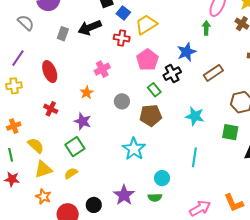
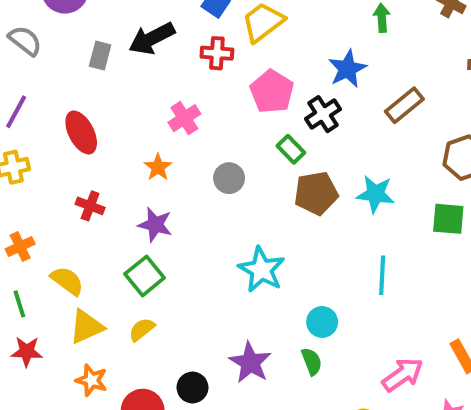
brown pentagon: (151, 115) -> (316, 193), moved
green semicircle: (155, 197) -> (312, 361), turned -104

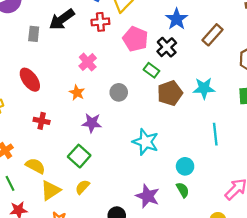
purple star: (155, 225) -> (92, 123), moved

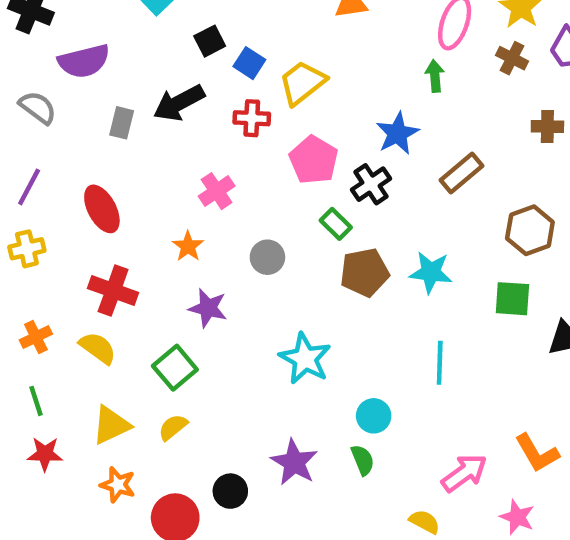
red cross: (42, 121) -> (113, 291), size x1.5
yellow semicircle: (35, 166) -> (98, 348), moved

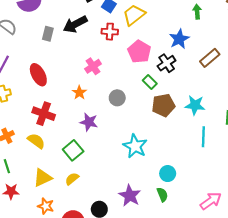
cyan line: (440, 363) -> (203, 137), moved

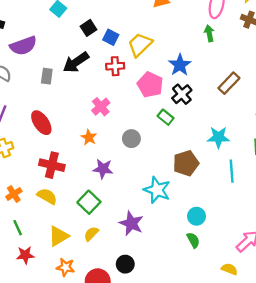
blue star: (179, 39) -> (180, 65), moved
brown pentagon: (163, 105) -> (186, 163), moved
purple star: (130, 196) -> (131, 223), moved

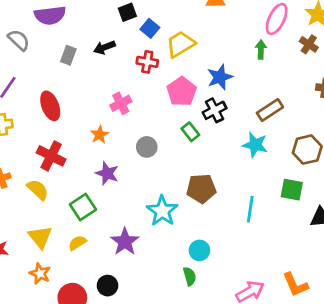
black arrow: (76, 62) -> (104, 47), size x0.7
cyan star: (218, 137) -> (255, 145), moved
yellow triangle: (59, 236) -> (40, 237), turned -50

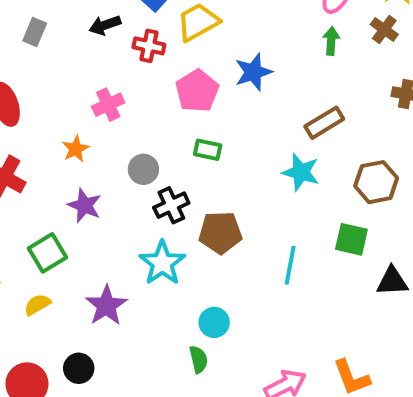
black arrow: (104, 47) -> (105, 25), moved
green arrow: (261, 50) -> (331, 41), moved
black cross: (215, 110) -> (171, 205), moved
green rectangle: (190, 132) -> (208, 150), turned -42

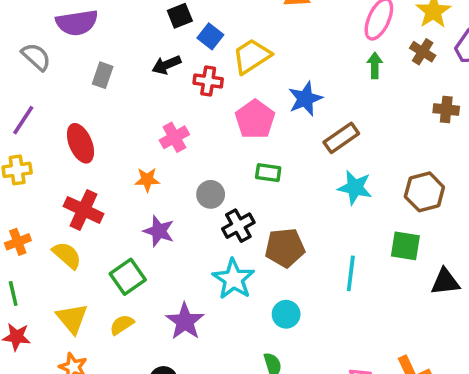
brown rectangle: (324, 123) -> (341, 138), moved
orange star: (76, 149) -> (147, 180), turned 30
cyan circle: (214, 322) -> (286, 314), moved

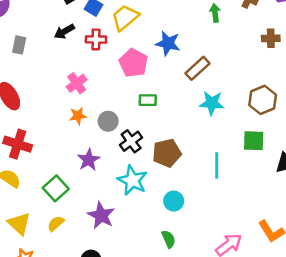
blue star: (305, 99) -> (168, 43), turned -30
orange star: (147, 180) -> (78, 116), moved
purple star: (159, 231) -> (89, 160), moved, turned 30

